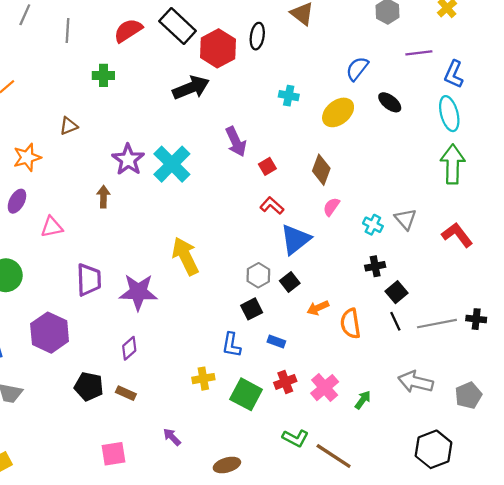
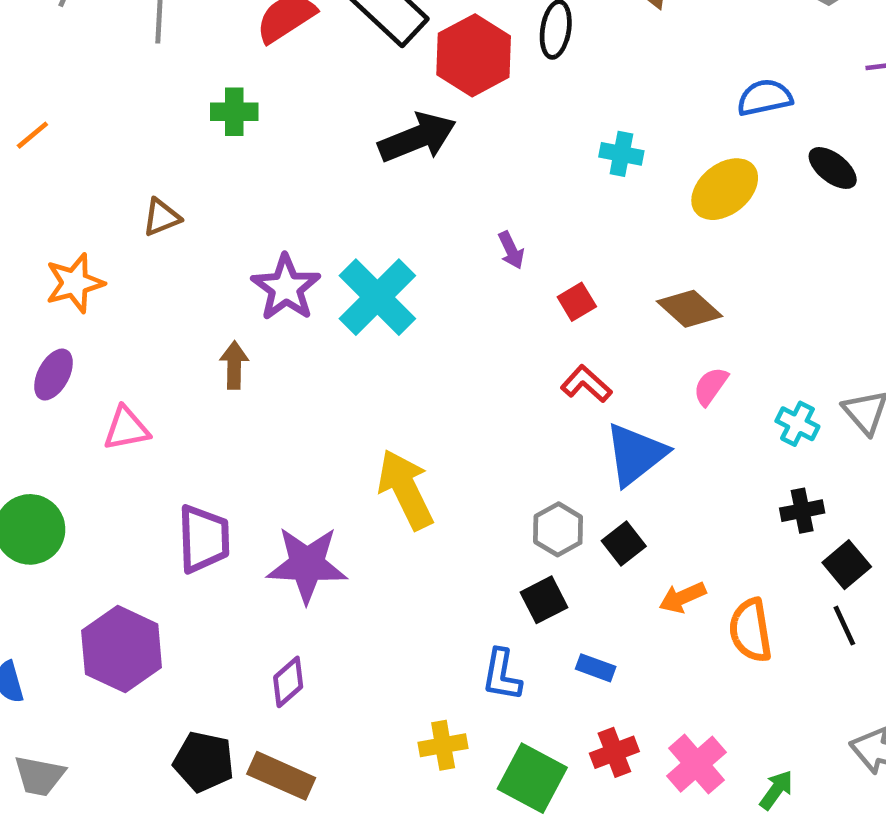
blue semicircle: (357, 69) -> (765, 98), turned 40
purple arrow: (236, 142) -> (511, 250), size x0.6
brown diamond: (321, 170) -> (689, 309), turned -68
brown rectangle: (126, 393) -> (281, 776), size x1.5

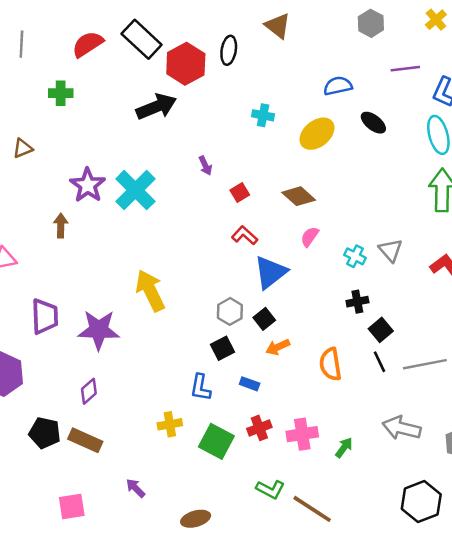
orange arrow: (682, 597) -> (278, 347), moved
pink cross: (697, 764) -> (302, 434), turned 32

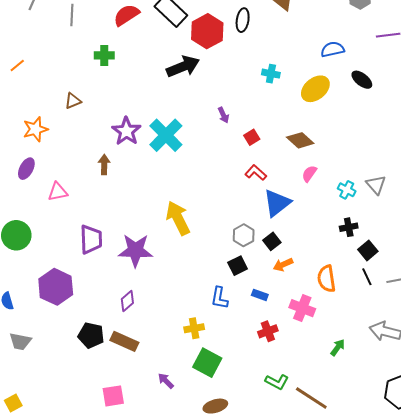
pink cross: (302, 434) -> (302, 308), moved, turned 30
green square: (216, 441) -> (207, 363), moved

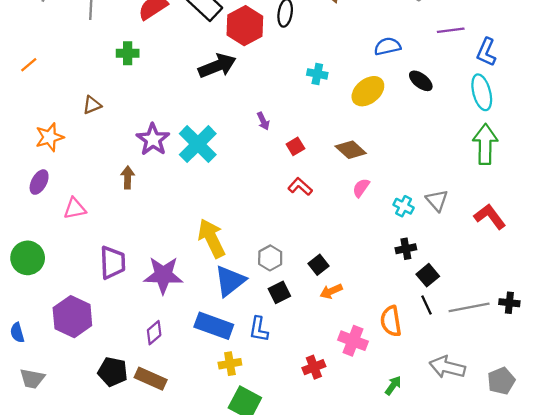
blue triangle: (277, 203) -> (230, 281), moved
gray hexagon: (244, 235) -> (270, 258), moved
orange semicircle: (326, 279) -> (391, 321), moved
blue rectangle: (260, 295) -> (214, 326), moved, size x2.0

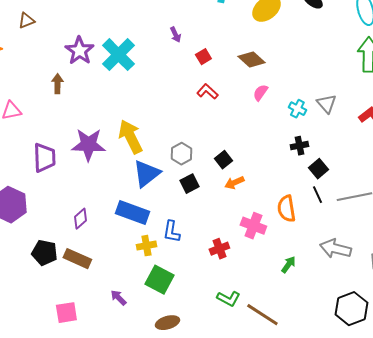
purple star: (163, 275) -> (88, 145), moved
blue L-shape: (259, 329) -> (171, 232), moved

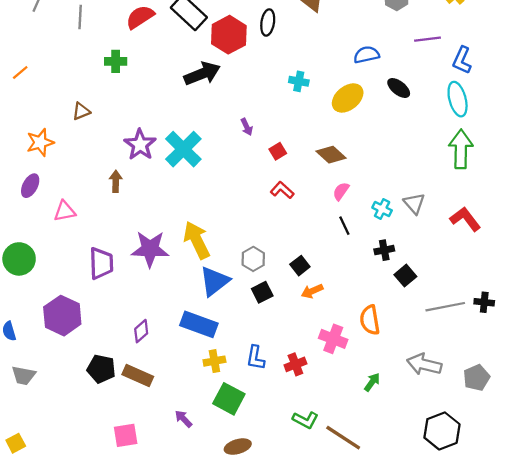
black line: (317, 195) -> (344, 226), moved
blue L-shape: (171, 232) -> (256, 358), moved

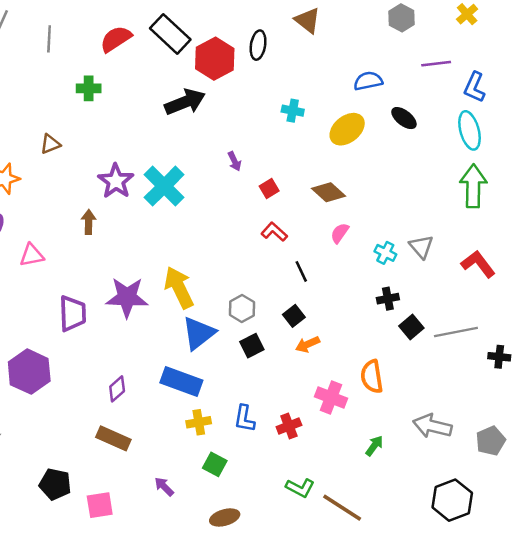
black line: (344, 226) -> (301, 271), moved
gray line: (445, 307) -> (456, 332), moved
black pentagon: (101, 369) -> (55, 484), moved
green square: (229, 399) -> (215, 464), size x0.7

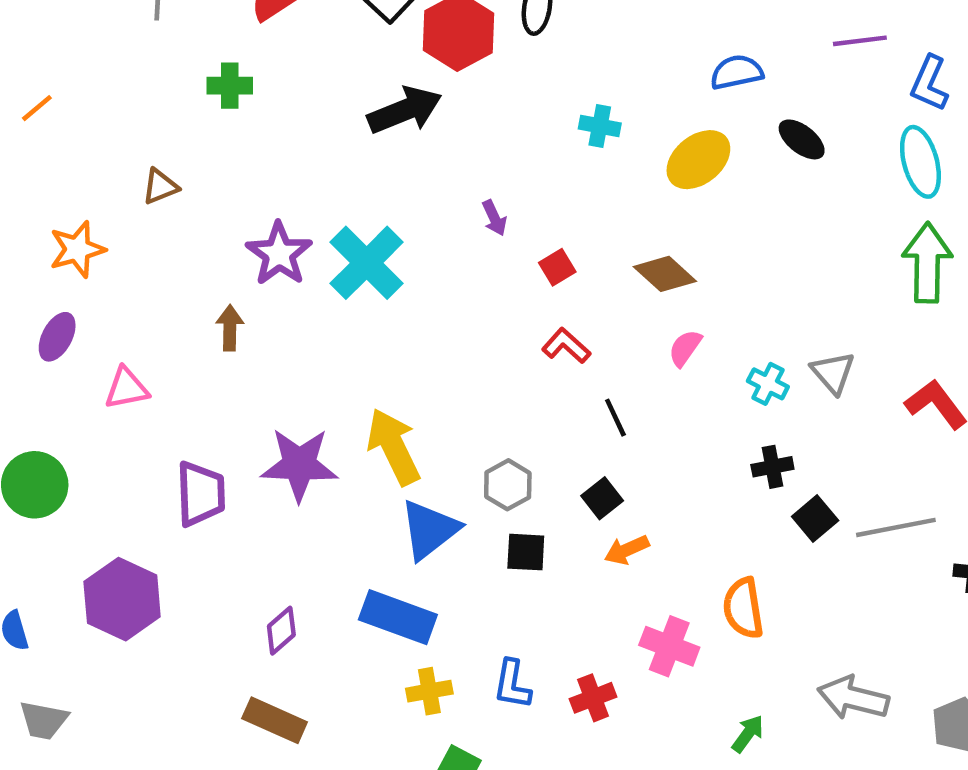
black square: (252, 346) -> (526, 552), turned 30

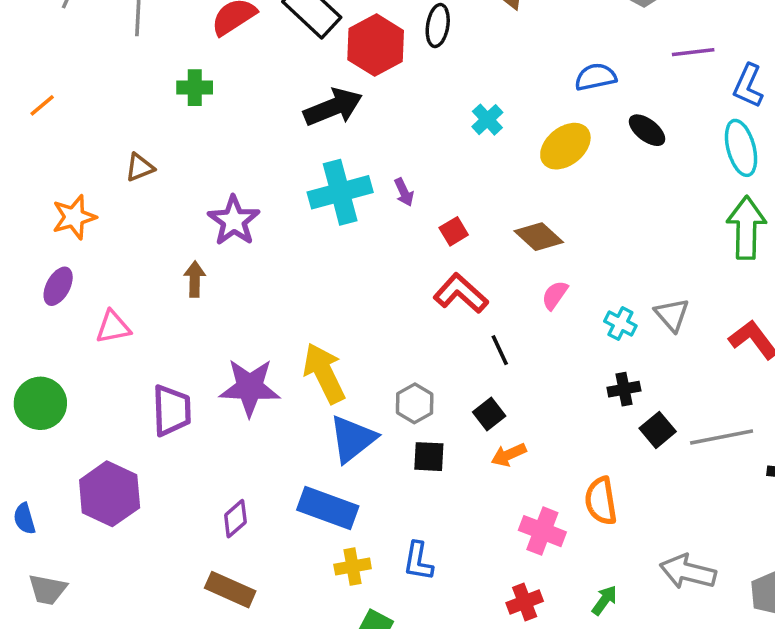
cyan cross: (600, 126) -> (487, 120), turned 36
cyan cross: (367, 263) -> (340, 192), moved, turned 30
red L-shape: (566, 346) -> (461, 293), size x1.4
red cross: (593, 698) -> (525, 602), moved

